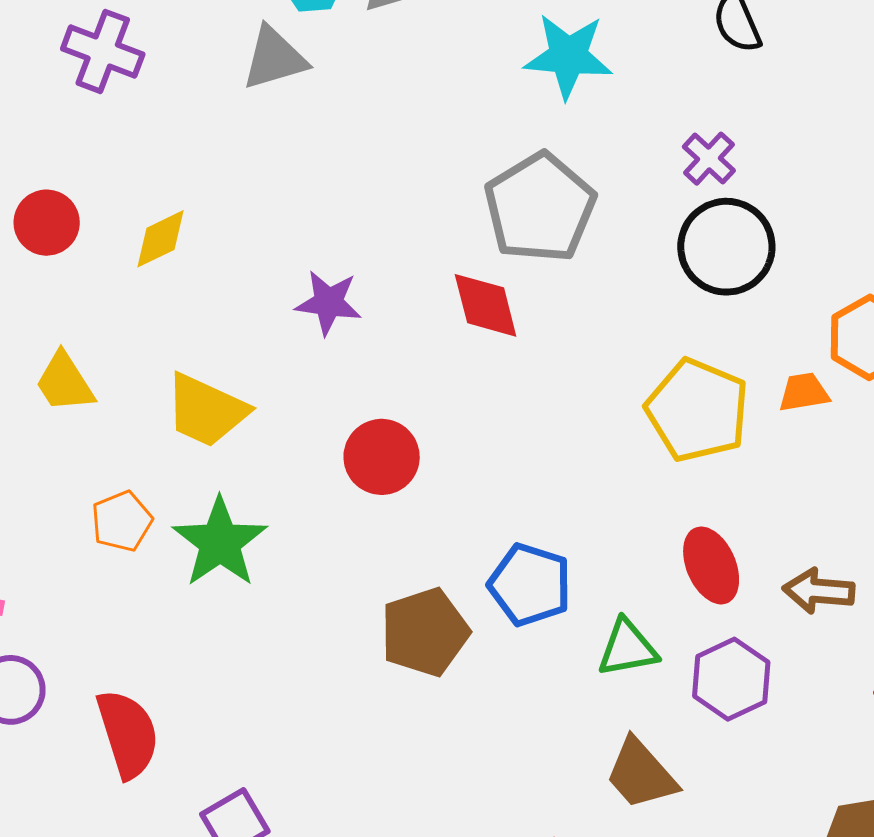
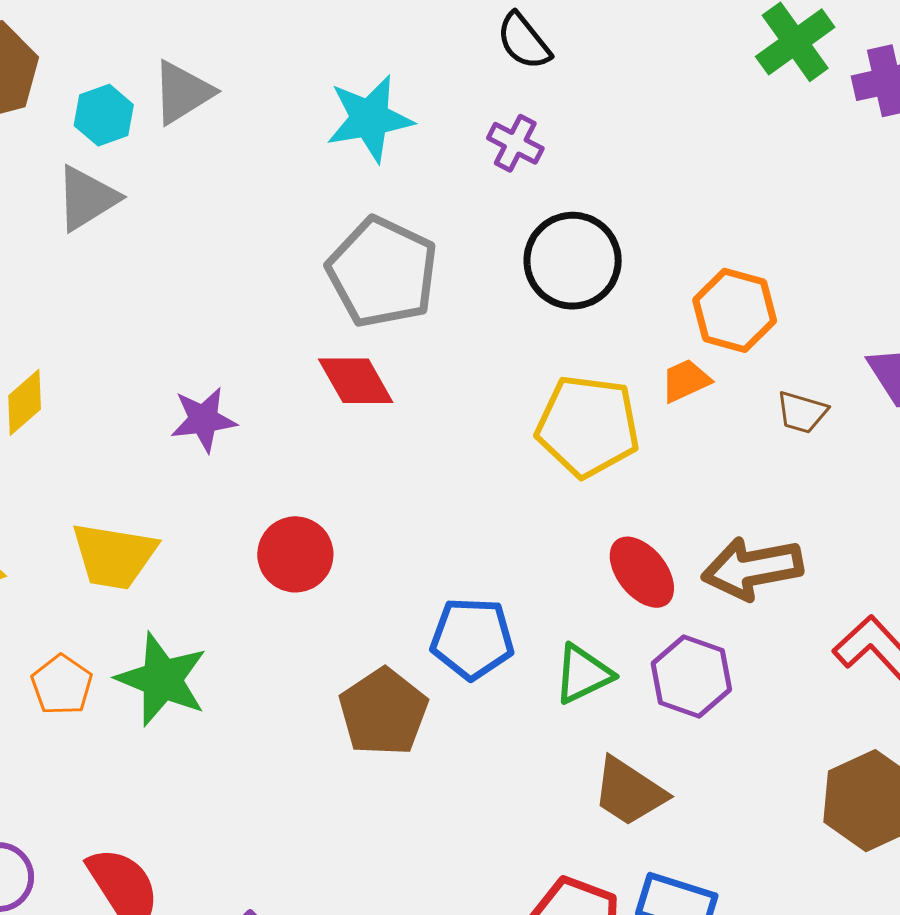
purple cross: (709, 159) -> (515, 143), moved
brown arrow: (819, 591) -> (752, 568), size x1.4

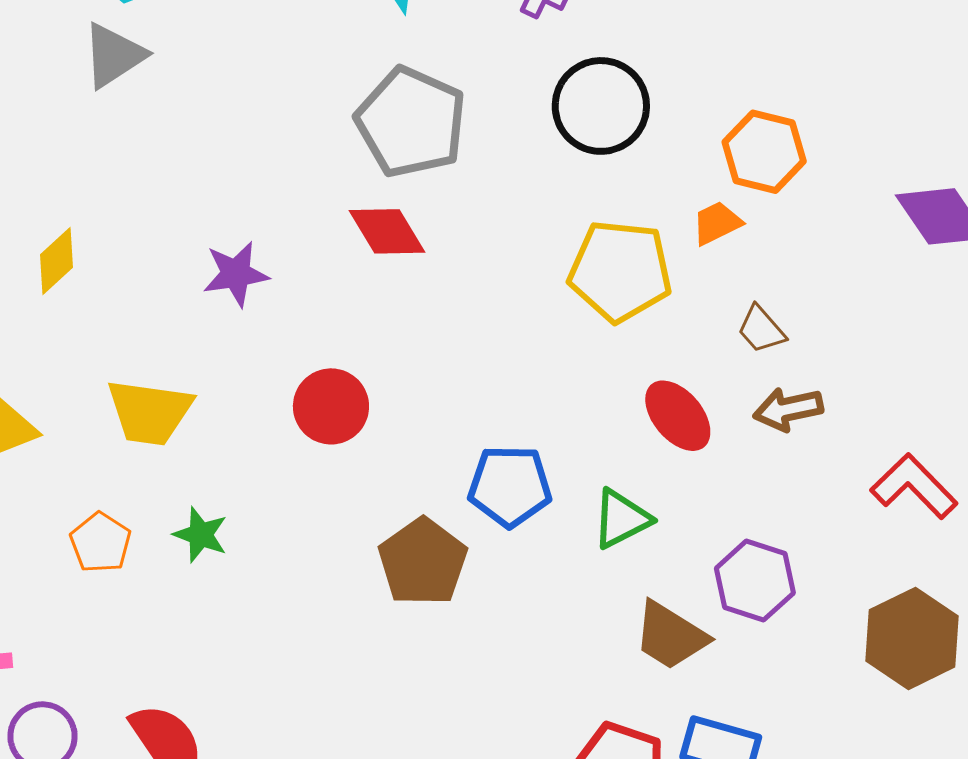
brown trapezoid: (802, 412) -> (761, 329), moved, turned 34
brown arrow: (752, 568) -> (788, 409), size x0.7
purple hexagon: (691, 676) -> (755, 581), moved
green star: (162, 679) -> (201, 535), size x0.6

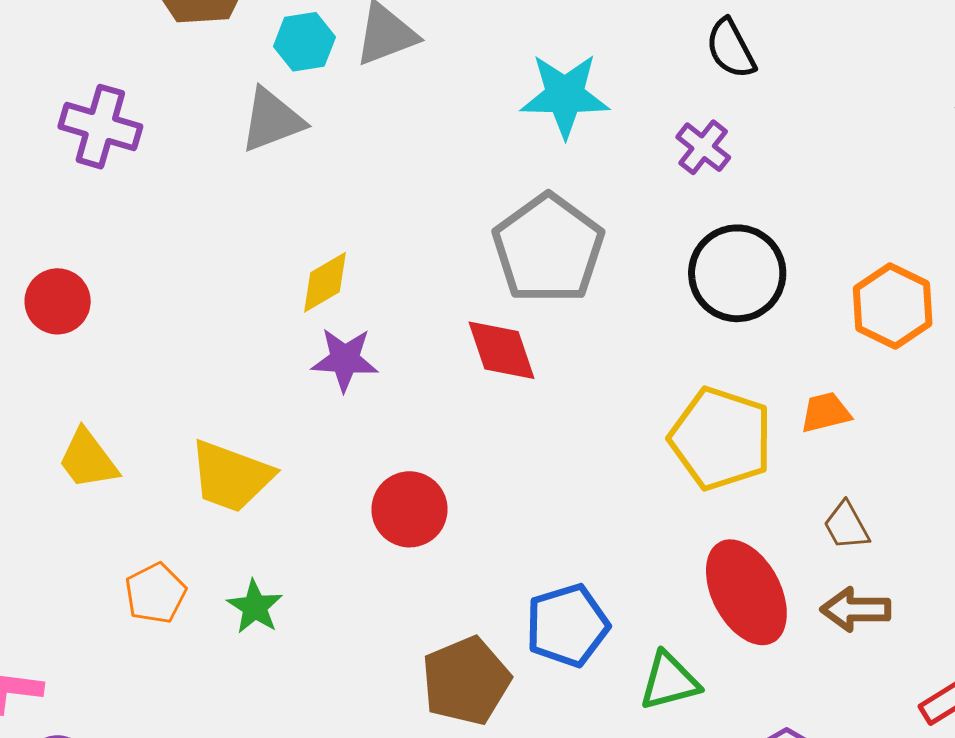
orange hexagon: (764, 152) -> (893, 306), moved
yellow diamond: (57, 261) -> (325, 282), moved
red ellipse: (678, 416) -> (746, 592), size x1.4
blue pentagon: (510, 486) -> (567, 625), turned -30

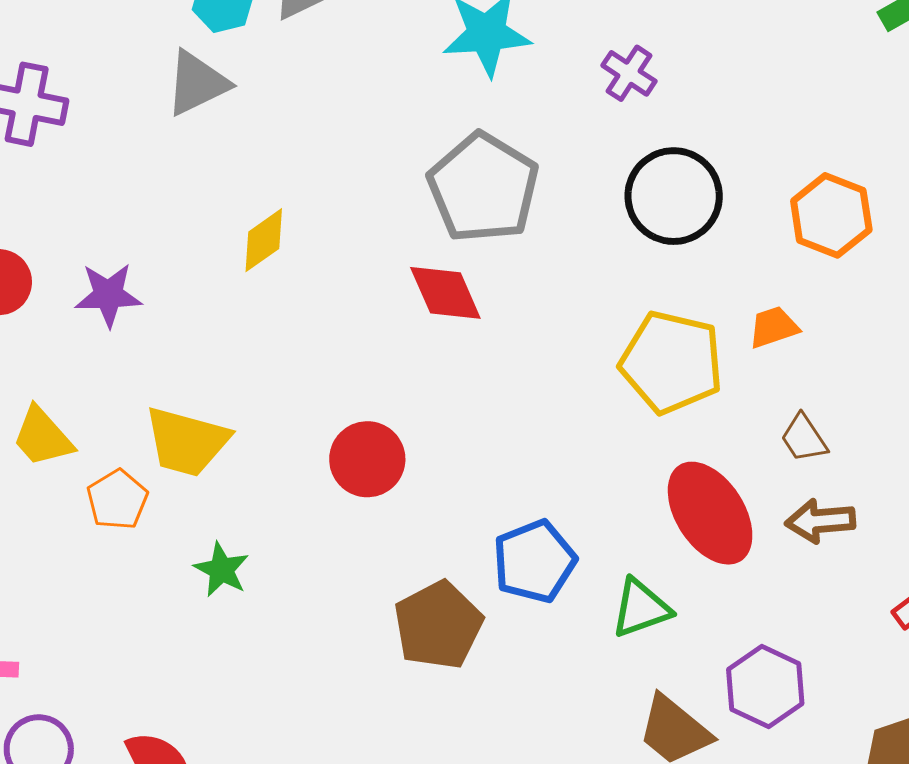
purple star: (345, 360) -> (108, 295), moved
orange pentagon: (155, 593) -> (117, 500), moved

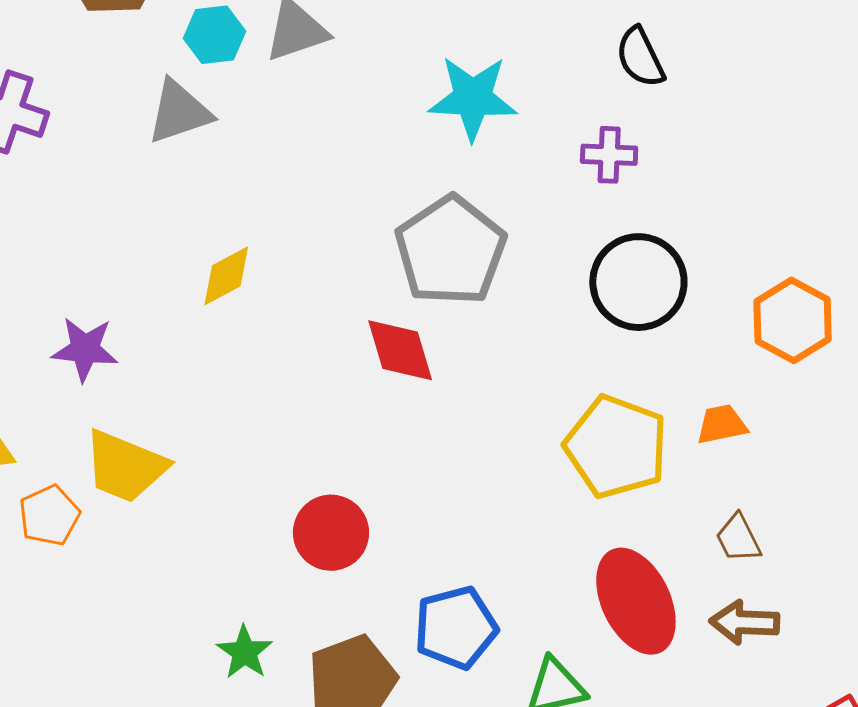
purple cross: (629, 73) -> (609, 155), turned -38
purple star: (108, 295) -> (85, 349), moved
red circle: (367, 459) -> (331, 533), moved
green star: (222, 570) -> (245, 652), moved

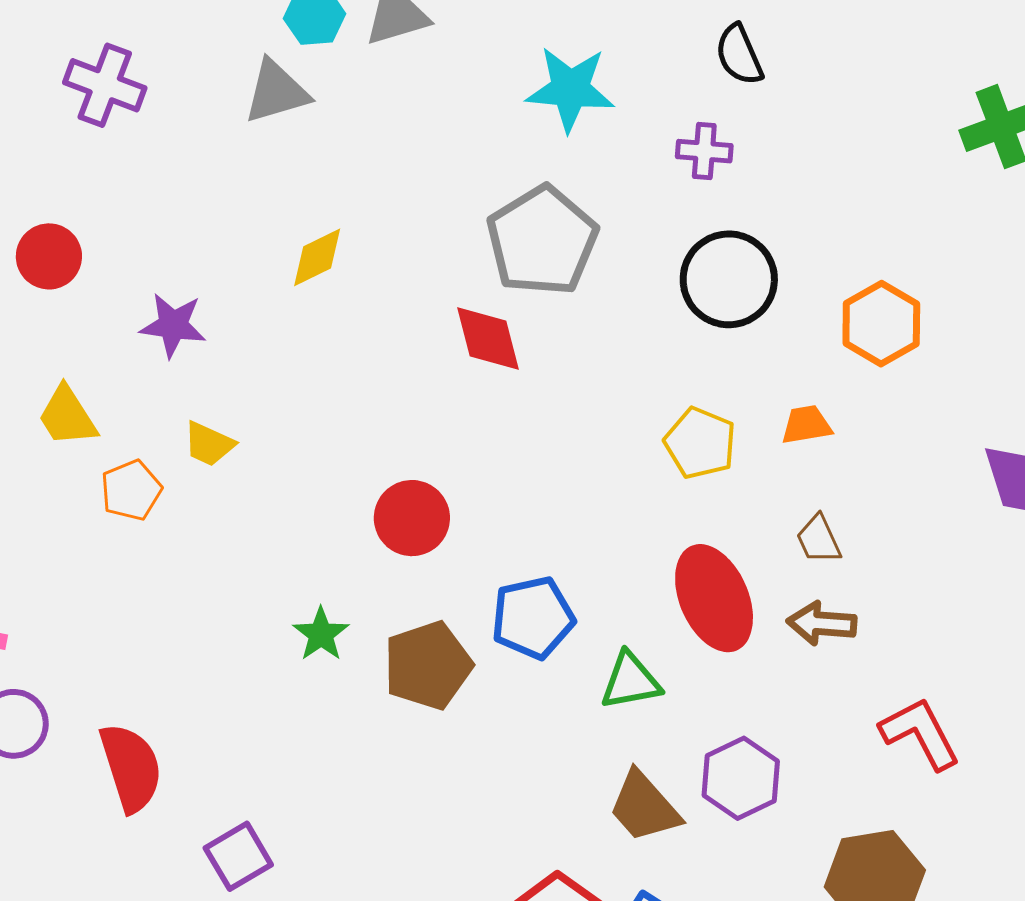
yellow pentagon: (616, 447) -> (700, 443), size x0.7
yellow trapezoid: (125, 466) -> (209, 444), size x0.6

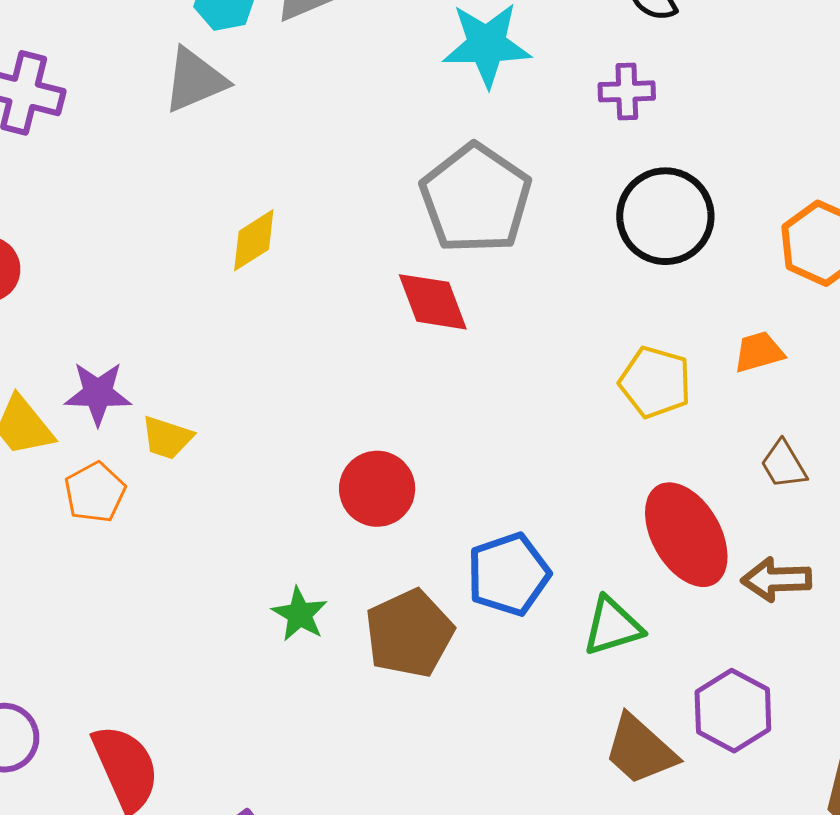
purple star: (173, 325) -> (98, 393), moved
brown arrow: (822, 623) -> (776, 579), moved

